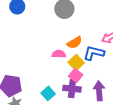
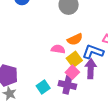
purple arrow: (99, 91) -> (91, 69), moved

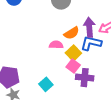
purple arrow: (91, 69) -> (89, 27), moved
purple cross: (67, 85) -> (85, 78), moved

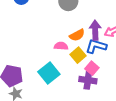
pink square: (73, 66) -> (92, 68), moved
cyan square: (46, 84) -> (49, 73), moved, size x1.5

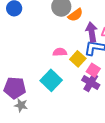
orange semicircle: (77, 35) -> (75, 15), moved
purple cross: (88, 80) -> (91, 83), turned 30

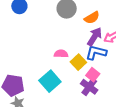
orange semicircle: (75, 15) -> (92, 18), moved
purple arrow: (92, 32) -> (95, 37), turned 36

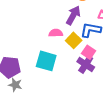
purple arrow: (95, 37) -> (73, 15), moved
cyan square: (50, 81) -> (46, 61), turned -30

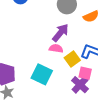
purple arrow: (73, 15) -> (60, 33), moved
pink square: (89, 52) -> (85, 73), turned -32

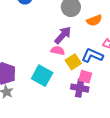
purple cross: (80, 85) -> (80, 88), turned -36

